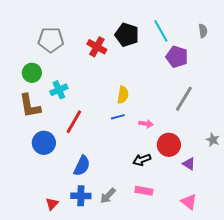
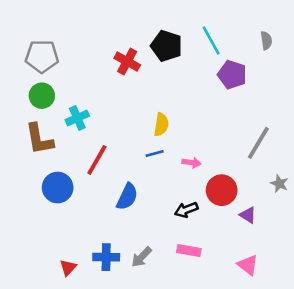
gray pentagon: (51, 40) -> (42, 56), moved
gray line: (184, 99) -> (258, 143), moved
blue semicircle: (82, 166) -> (127, 197), moved

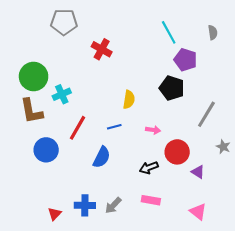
black pentagon: (167, 46) -> (172, 88), moved
gray pentagon: (42, 56) -> (64, 22), moved
green circle: (42, 96) -> (34, 76), size x1.4
blue line: (155, 153) -> (114, 127), moved

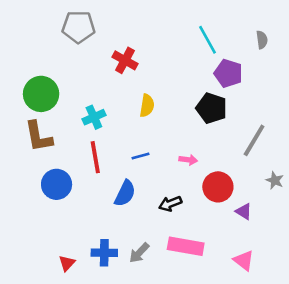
cyan cross: (62, 94) -> (94, 117), moved
yellow semicircle: (129, 100) -> (147, 106), moved
red line: (78, 128) -> (95, 157), turned -40
black arrow: (149, 168) -> (170, 204), moved
pink rectangle: (151, 200) -> (186, 246), size x1.5

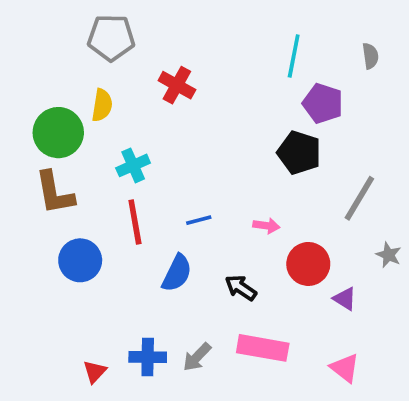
cyan line: (208, 40) -> (294, 56), turned 40
yellow semicircle: (147, 106) -> (102, 105), moved
black arrow: (170, 204) -> (241, 288), turned 55

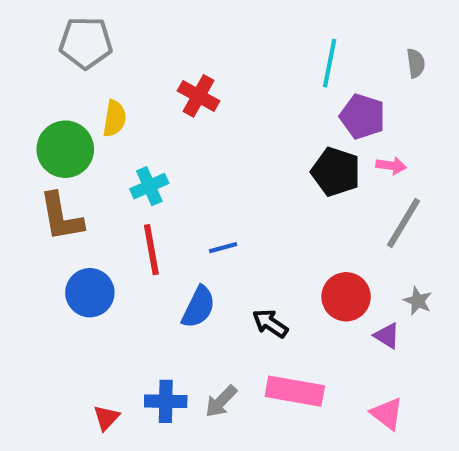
gray pentagon: (111, 38) -> (86, 43), moved
pink arrow: (266, 226) -> (391, 166), moved
gray star: (389, 255) -> (418, 301), moved

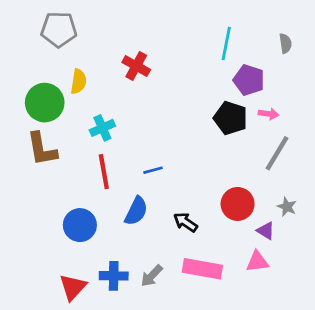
blue circle: (90, 293) -> (80, 225), moved
pink triangle: (387, 414) -> (257, 262), moved, turned -45
red triangle: (106, 418) -> (73, 287), size x1.5

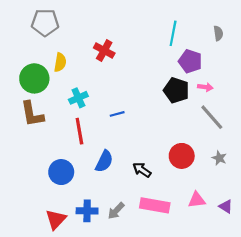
gray line: (277, 153) -> (212, 117), turned -72
blue line: (153, 170) -> (117, 114), moved
purple triangle: (266, 231) -> (226, 206), moved

